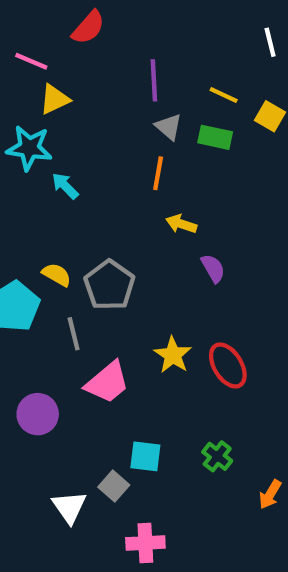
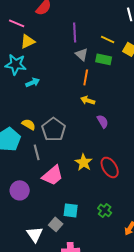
orange line: (158, 173) -> (86, 77), moved
cyan arrow: (65, 186) -> (33, 82), turned 112

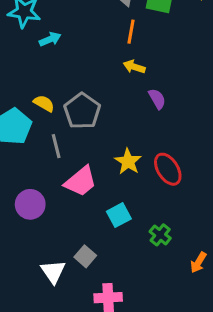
cyan square: (71, 210) -> (119, 215), moved, turned -35

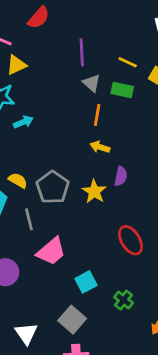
purple semicircle: (157, 99) -> (121, 176), turned 42
yellow star: (128, 162) -> (94, 192), moved
gray square: (85, 256) -> (72, 320), moved, size x1.4

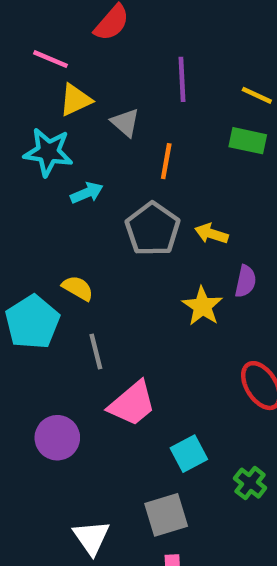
gray triangle: (92, 83) -> (125, 123), moved
orange line: (97, 115) -> (166, 161), moved
gray pentagon: (53, 187) -> (153, 229), moved
gray square: (72, 320) -> (166, 515), turned 32

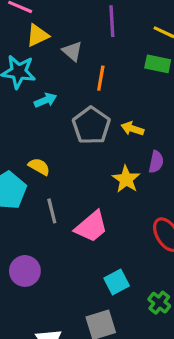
pink trapezoid: (132, 404) -> (91, 227), moved

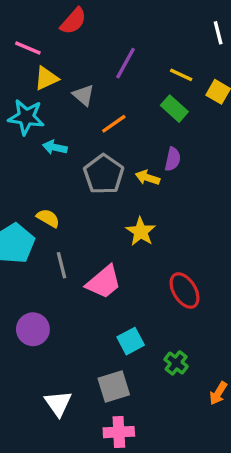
purple line: (112, 21) -> (126, 63), turned 32
green rectangle: (158, 64) -> (174, 109), turned 30
orange line: (101, 78) -> (114, 124), turned 45
cyan arrow: (45, 100) -> (55, 147), turned -145
purple semicircle: (156, 162) -> (173, 159), moved

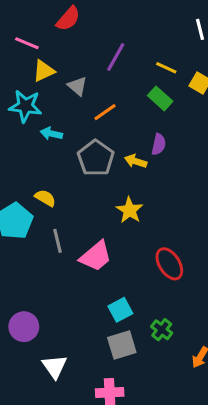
purple circle: (33, 329) -> (24, 327), moved
gray square: (114, 387) -> (122, 345), moved

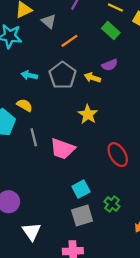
cyan arrow: (51, 134) -> (29, 75), moved
purple semicircle: (159, 144) -> (110, 65), turned 56
pink trapezoid: (96, 256) -> (63, 149), turned 60

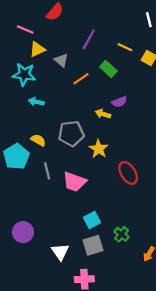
green rectangle: (111, 30) -> (108, 69), moved
cyan arrow: (29, 75) -> (36, 102), moved
gray pentagon: (63, 75) -> (71, 134), moved, turned 30
red ellipse: (118, 155) -> (128, 173), moved
white triangle: (32, 232) -> (60, 252), moved

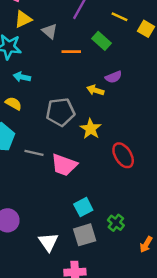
orange line: (81, 79) -> (71, 52), turned 35
yellow semicircle: (38, 140) -> (13, 103), moved
gray line: (47, 171) -> (34, 153), turned -63

